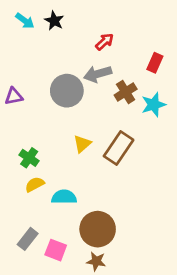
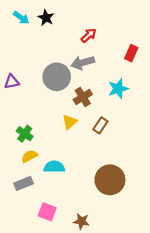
brown cross: (126, 92) -> (83, 97), moved
cyan star: (154, 105) -> (118, 89), moved
brown rectangle: (119, 148) -> (100, 125), size x0.6
brown circle: (98, 229) -> (110, 180), moved
gray rectangle: (28, 239) -> (23, 183), moved, turned 30

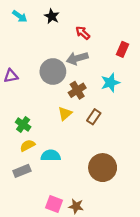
black star: (46, 18) -> (52, 16), moved
red arrow: (89, 35) -> (83, 33), turned -96
pink square: (47, 212) -> (54, 204), moved

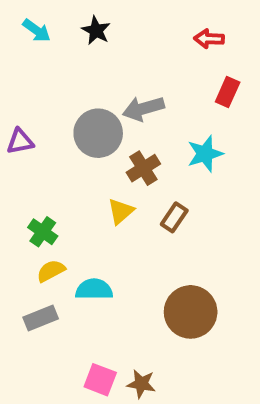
red arrow: (83, 33) -> (209, 39), moved, turned -40

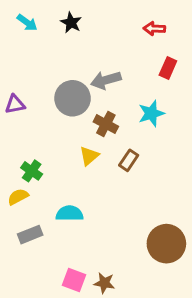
brown cross: (143, 168) -> (106, 124), turned -30
yellow semicircle: (51, 271) -> (18, 197), moved
brown circle: (191, 312) -> (166, 244), moved

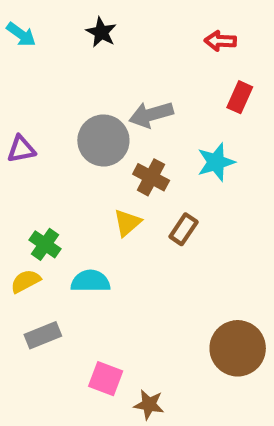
cyan arrow: (27, 23) -> (21, 34), moved
cyan semicircle: (69, 213) -> (90, 281), moved
pink square: (74, 280) -> (106, 379), moved

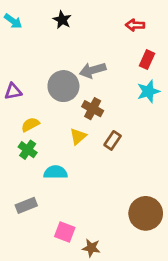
cyan star: (216, 162) -> (148, 91), moved
yellow semicircle: (26, 281) -> (30, 125), moved

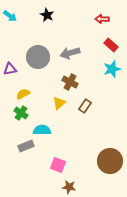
red rectangle: (147, 60) -> (111, 45), turned -72
gray circle: (63, 86) -> (38, 57), moved
gray rectangle: (26, 205) -> (26, 146), moved
pink square: (65, 232) -> (58, 165), moved

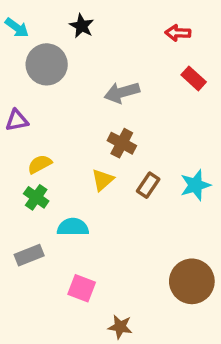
gray circle: (38, 57) -> (47, 64), moved
cyan star: (112, 69) -> (195, 185), moved
gray rectangle: (26, 146) -> (29, 255), moved
pink square: (58, 165) -> (82, 288), moved

